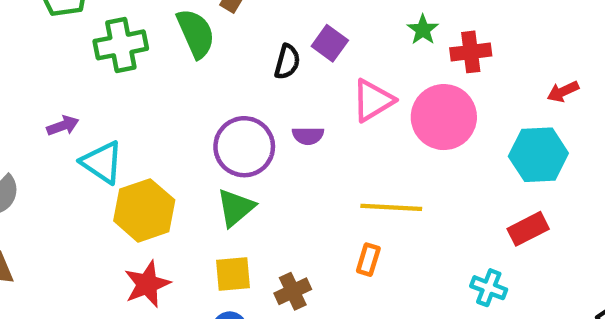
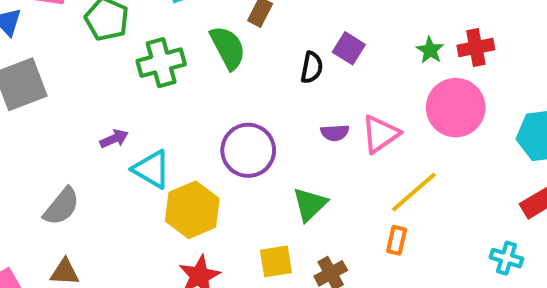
green star: (423, 30) -> (430, 50), moved
pink triangle: (373, 100) -> (380, 134), moved
purple circle: (244, 147) -> (248, 150), moved
yellow line: (391, 207) -> (414, 192), turned -40
green triangle: (236, 208) -> (310, 204), moved

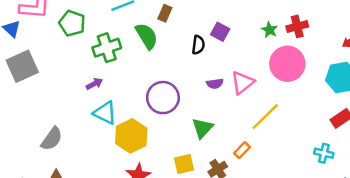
purple arrow: (114, 139) -> (94, 84), moved
orange rectangle: (397, 240) -> (242, 150), moved, turned 35

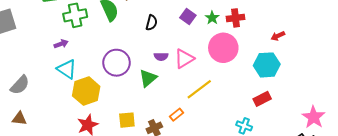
purple square: (220, 32) -> (188, 17), moved
green triangle: (202, 128) -> (148, 78), moved

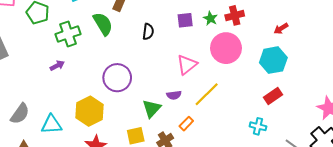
purple square: (188, 17) -> (185, 20), turned -35
purple semicircle: (161, 57) -> (174, 95), moved
cyan triangle: (67, 69) -> (51, 125), moved, turned -30
green triangle: (148, 78) -> (152, 109), moved

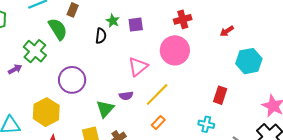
green star: (210, 18) -> (113, 21), moved
green cross: (68, 34) -> (35, 51), moved, turned -30
cyan hexagon: (273, 60) -> (249, 61), moved
red rectangle: (273, 96) -> (220, 95), turned -36
orange rectangle: (186, 124) -> (158, 122), moved

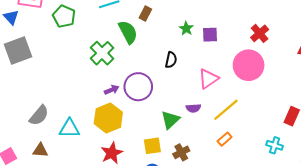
red cross: (183, 19) -> (260, 33), turned -30
black semicircle: (101, 36) -> (171, 60), moved
purple arrow: (15, 69) -> (112, 90), moved

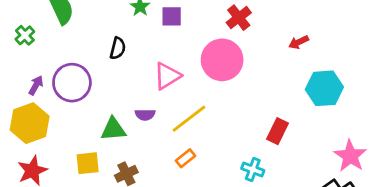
green cross: (102, 53) -> (25, 35), size x0.6
purple arrow: (112, 90) -> (36, 85), turned -40
green triangle: (170, 120) -> (113, 129), turned 36

